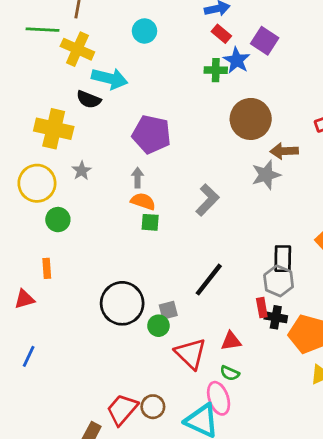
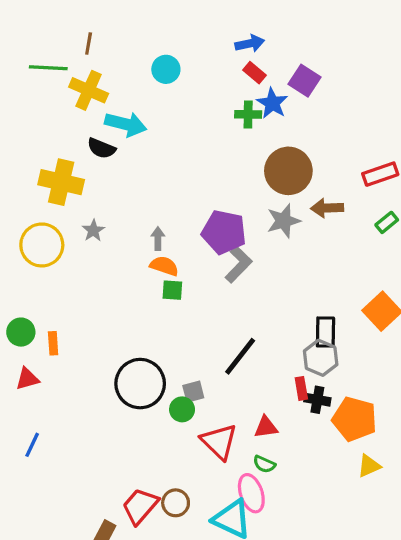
purple pentagon: (151, 134) -> (224, 232), moved
gray star: (266, 175) -> (284, 221), moved
green circle: (58, 220) -> (21, 332), moved

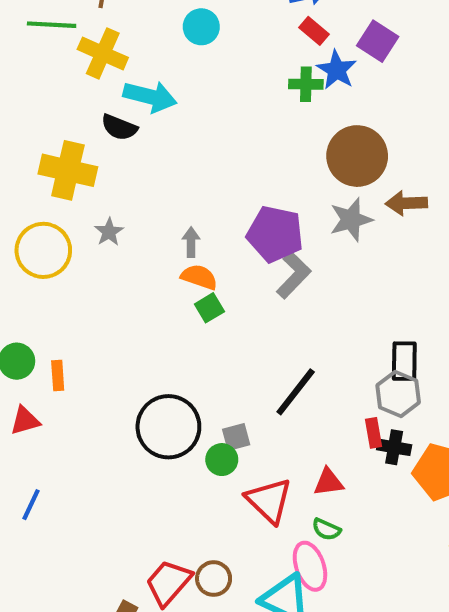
green square: (172, 290) -> (209, 308), turned -35

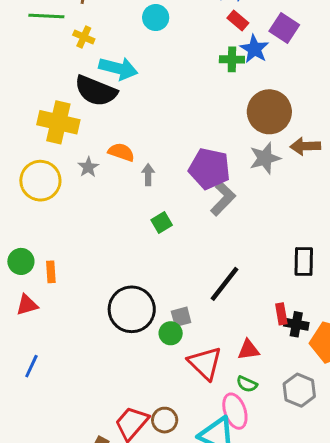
yellow cross: (103, 53) -> (84, 37), size x0.6
black semicircle: (119, 127) -> (96, 91), size x1.6
orange semicircle: (199, 277) -> (121, 152), moved
gray hexagon: (398, 394) -> (299, 390), moved

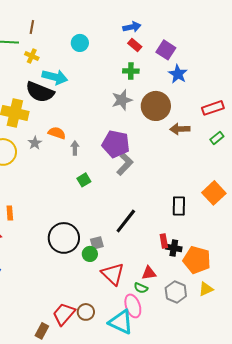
blue star: (254, 49) -> (178, 74), moved
gray star: (265, 158) -> (122, 100), moved
red triangle: (248, 350) -> (149, 273), moved

